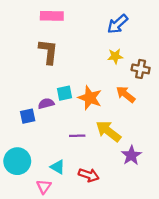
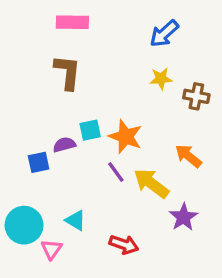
orange arrow: (126, 94) -> (188, 156), moved
purple line: (77, 136) -> (116, 172), moved, turned 56
cyan triangle: (58, 167) -> (76, 220), moved
pink triangle: (44, 187) -> (51, 249), moved

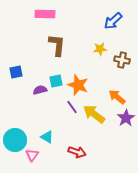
blue arrow: (164, 34) -> (113, 21), moved
brown L-shape: (68, 72) -> (57, 45), moved
blue square: (39, 162) -> (16, 72), moved
purple star: (183, 217) -> (126, 118), moved

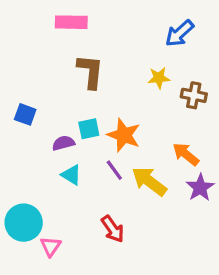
blue square: (16, 72) -> (25, 114), turned 32
cyan triangle: (47, 137) -> (71, 175), moved
red arrow: (77, 152) -> (113, 229), moved, turned 36

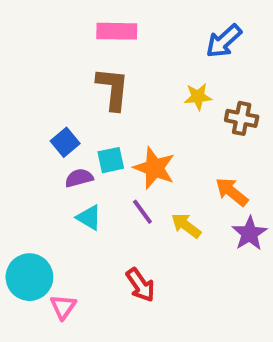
pink rectangle: (71, 22) -> (117, 31), moved
blue square: (25, 114) -> (65, 142), moved, turned 30
yellow arrow: (149, 181) -> (186, 226), size x0.7

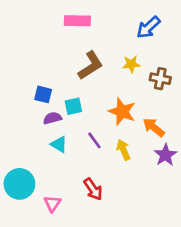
brown L-shape: (113, 89) -> (90, 65), moved, turned 52
blue square: (65, 142) -> (43, 94), turned -36
orange star: (154, 168) -> (122, 112), moved
yellow arrow: (186, 226) -> (123, 150), turned 30
pink triangle: (63, 307) -> (52, 204), moved

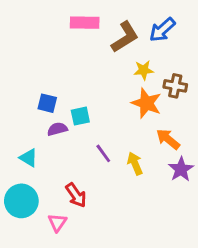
brown L-shape: (90, 65) -> (125, 37), moved
orange star: (122, 112) -> (146, 103), moved
cyan triangle: (59, 144) -> (29, 158), moved
red arrow: (93, 189) -> (76, 195), moved

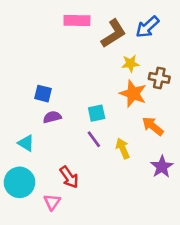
cyan square: (80, 116) -> (97, 113), moved
purple star: (181, 169) -> (162, 167), moved

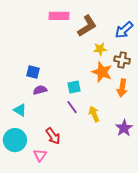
blue arrow: (147, 27) -> (124, 30), moved
orange arrow: (153, 126) -> (122, 88), moved, turned -120

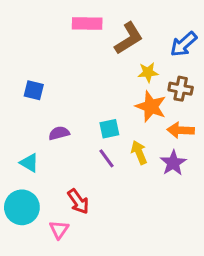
blue square: (33, 72) -> (34, 90), moved
orange arrow: (122, 88) -> (181, 130), turned 84
yellow arrow: (94, 114) -> (139, 152), moved
purple star: (124, 128) -> (173, 163), moved

